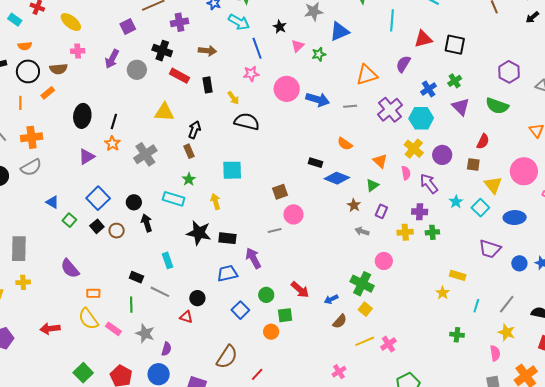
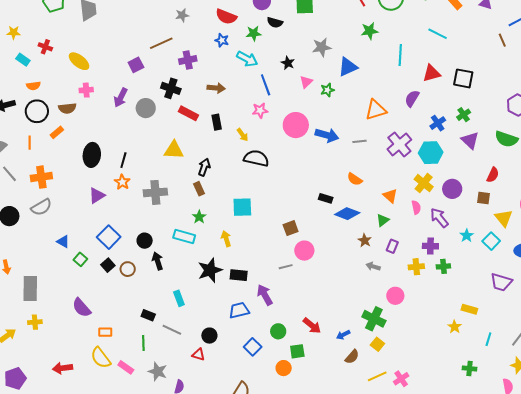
gray cross: (145, 154) -> (155, 192), turned 30
black star: (199, 233) -> (210, 270), turned -30

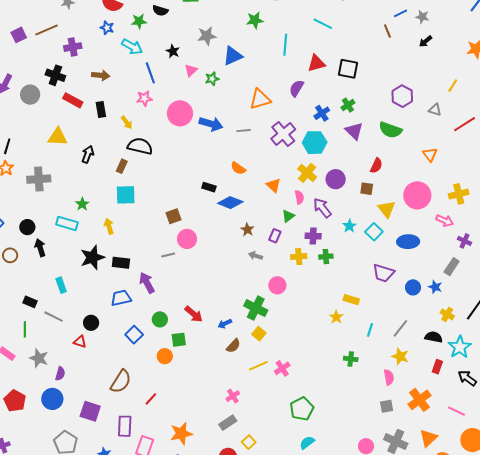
purple square: (136, 65) -> (19, 35), moved
brown rectangle: (199, 189) -> (122, 166), moved, turned 48
green triangle: (383, 220) -> (288, 216), moved

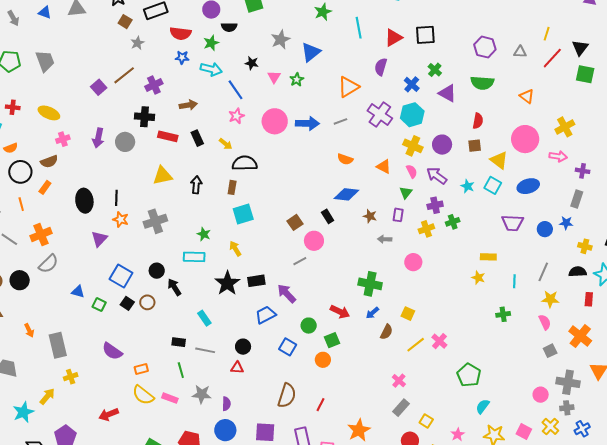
yellow line: (453, 86) -> (547, 34), moved
black rectangle: (209, 187) -> (328, 216), moved, turned 56
green cross: (256, 308) -> (370, 284), moved

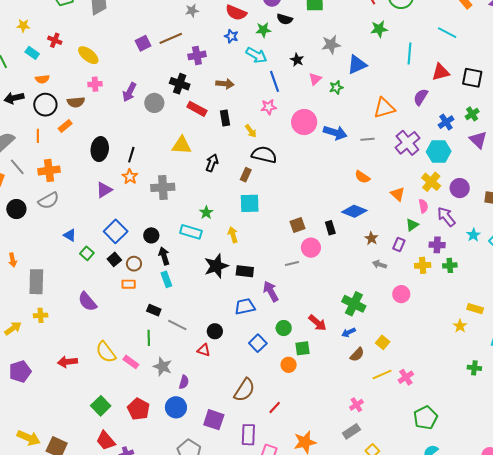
cyan rectangle: (204, 318) -> (166, 279), moved
orange rectangle: (141, 369) -> (129, 284), moved

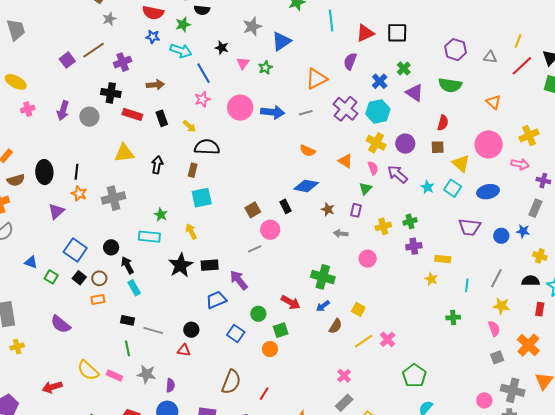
brown semicircle: (76, 102) -> (16, 180), moved
purple cross: (437, 245) -> (414, 246), moved

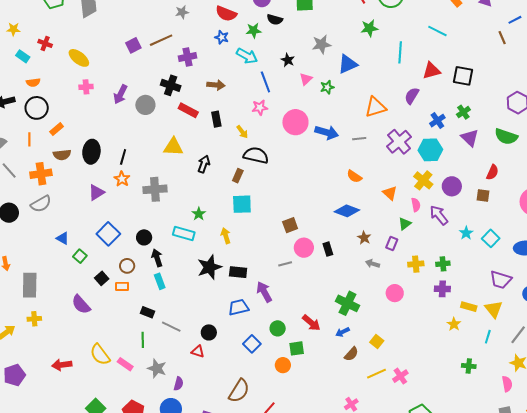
yellow triangle: (461, 164) -> (494, 309), moved
black rectangle: (286, 206) -> (328, 249), moved
black square: (79, 278) -> (102, 278), moved

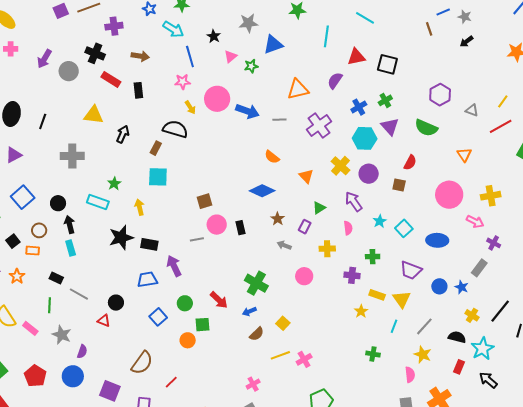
yellow arrow: (242, 132) -> (190, 107), moved
cyan hexagon: (430, 150) -> (365, 138), moved
orange star: (122, 179) -> (17, 276), moved
pink semicircle: (416, 205) -> (348, 228), moved
green cross: (443, 264) -> (373, 257), moved

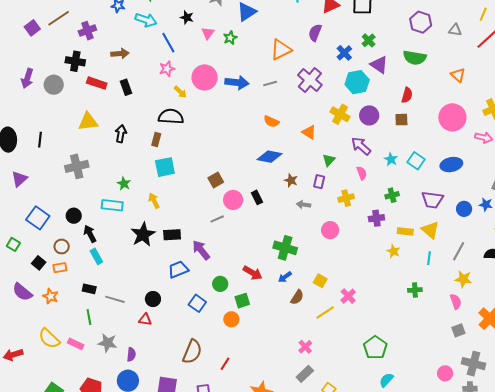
pink cross: (304, 359) -> (348, 296), moved

